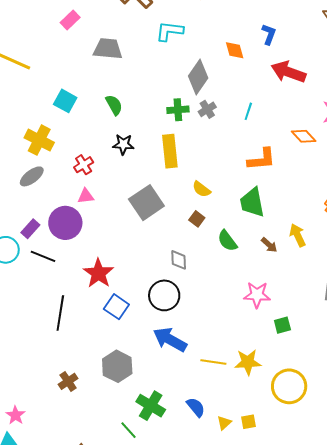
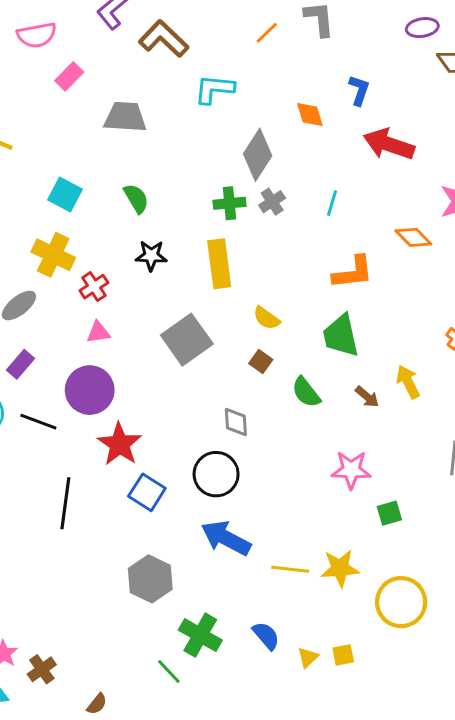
yellow cross: (39, 140) -> (53, 255), moved
purple circle: (65, 223) -> (90, 390), moved
purple rectangle: (30, 229) -> (20, 364), moved
brown cross: (68, 381) -> (42, 669), moved

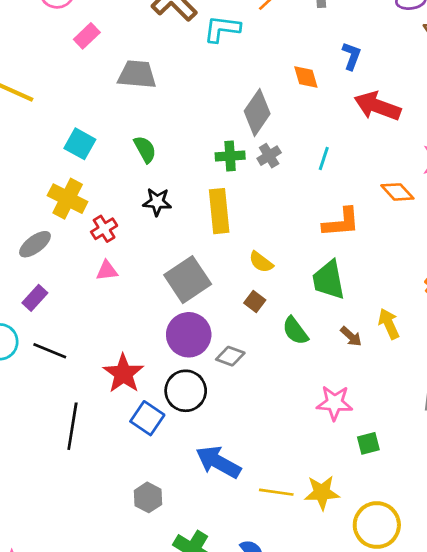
cyan L-shape: (214, 89) -> (222, 29), moved
purple circle: (90, 390) -> (189, 335), moved
gray diamond: (236, 422) -> (230, 356), turned -68
black circle: (216, 474) -> (186, 391), moved
gray hexagon: (150, 579) -> (148, 497), size x0.7

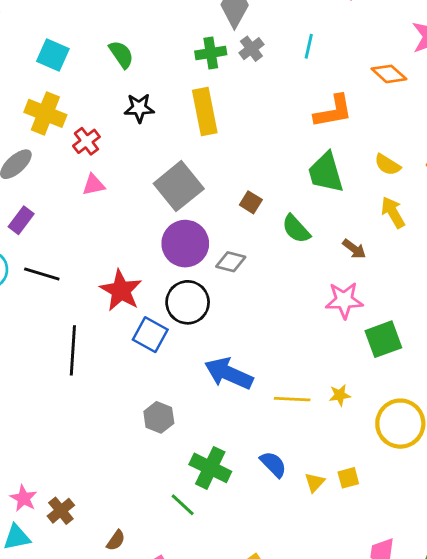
yellow semicircle: (261, 262) -> (387, 165), moved
brown arrow: (351, 336) -> (354, 249), moved
green square: (368, 443) -> (383, 339), size x1.5
yellow star: (322, 493) -> (340, 395), size x0.6

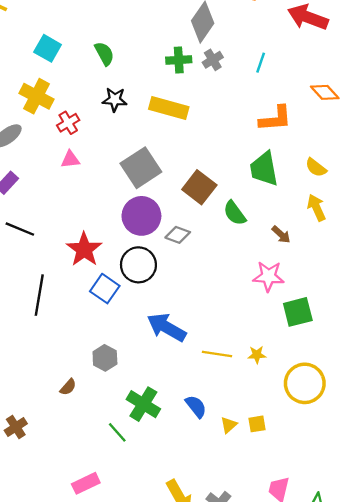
yellow rectangle: (205, 111) -> (169, 108), turned -69
brown square: (251, 202) -> (199, 187), size x1.8
brown semicircle: (116, 540) -> (68, 387), moved

